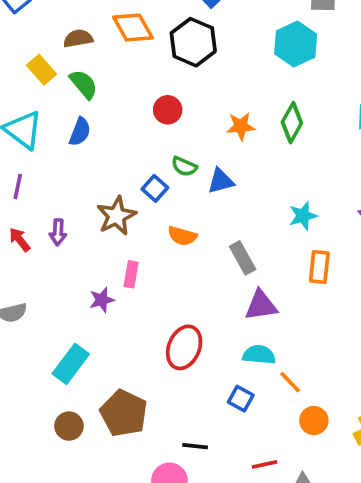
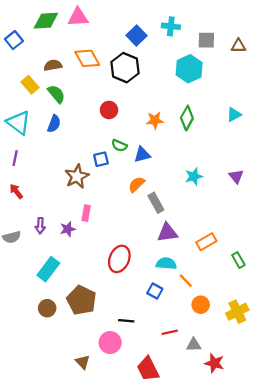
blue square: (155, 188) -> (101, 159), turned 35
purple arrow: (58, 232) -> (40, 226), moved
orange semicircle: (182, 236) -> (136, 184), moved, turned 120
orange rectangle: (319, 267) -> (206, 242), moved, turned 54

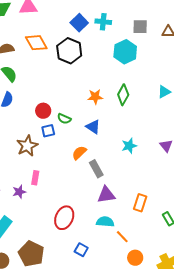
cyan cross: (171, 26) -> (103, 22), moved
red circle: (109, 110) -> (43, 111), moved
blue triangle: (142, 155) -> (93, 127), moved, turned 49
orange rectangle: (206, 242) -> (140, 203), turned -42
blue square: (155, 291) -> (81, 250), moved

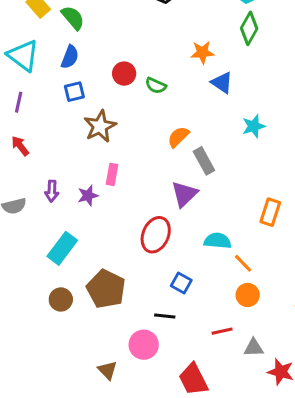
green diamond: (123, 95) -> (249, 28), moved
blue triangle: (93, 127) -> (222, 83), moved
blue square: (48, 131) -> (74, 92), moved
purple triangle: (106, 195) -> (184, 194), moved, turned -36
orange circle: (135, 258) -> (248, 295), moved

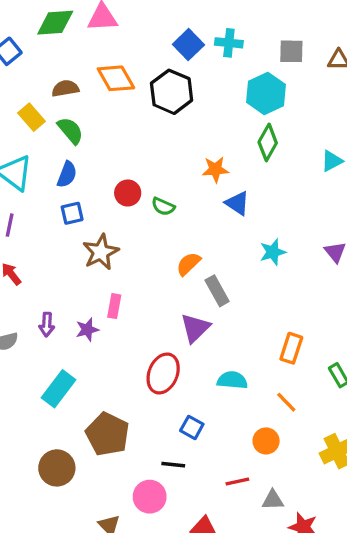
orange line: (243, 263) -> (286, 402), moved
brown circle: (61, 299) -> (57, 468), moved, size x1.4

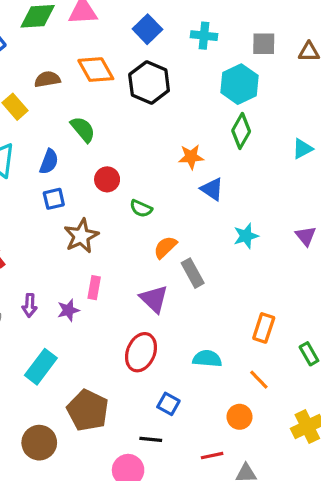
blue square: (188, 45) -> (147, 29), moved
green semicircle: (70, 131) -> (83, 129), moved
green semicircle: (163, 206) -> (141, 208), moved
purple triangle: (195, 328) -> (154, 299), moved, turned -32

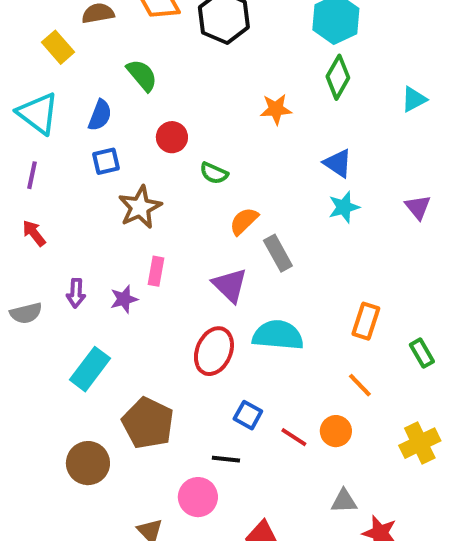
blue triangle: (212, 189) -> (338, 163), moved
cyan semicircle: (207, 359) -> (278, 335), moved, size x1.4
red line: (212, 456) -> (294, 437), moved, turned 45

